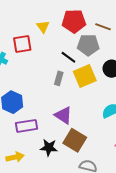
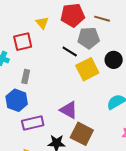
gray rectangle: (59, 78) -> (26, 76), moved

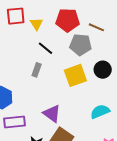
red square: (23, 42) -> (16, 16), moved
black line: (70, 52) -> (45, 48), moved
gray rectangle: (26, 76) -> (37, 70), moved

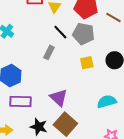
gray pentagon: (81, 45) -> (83, 34), moved
yellow square: (75, 75) -> (87, 63), size x0.6

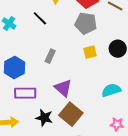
black line: (60, 32) -> (40, 18), moved
gray rectangle: (49, 52) -> (50, 56), moved

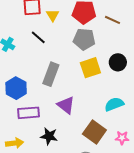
yellow square: (90, 52) -> (90, 68), size x1.5
gray rectangle: (50, 56) -> (51, 74), size x1.6
brown square: (71, 114) -> (94, 132), moved

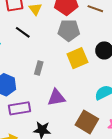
gray rectangle: (51, 74) -> (39, 68), size x0.6
purple triangle: (66, 105) -> (56, 98), turned -42

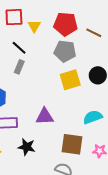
gray rectangle: (39, 68) -> (19, 67), moved
brown square: (87, 122) -> (72, 144), turned -30

